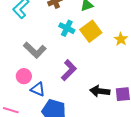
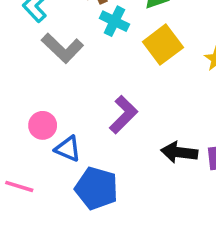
cyan cross: (67, 28) -> (114, 21), moved
gray L-shape: (35, 50) -> (62, 48), moved

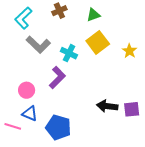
cyan cross: (114, 21) -> (69, 53), moved
purple L-shape: (123, 115) -> (57, 77), moved
blue triangle: (68, 149) -> (30, 114), moved

